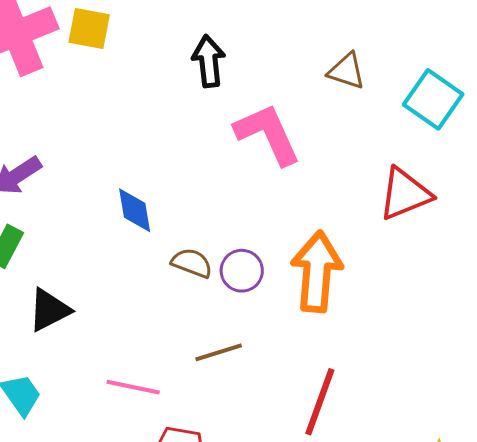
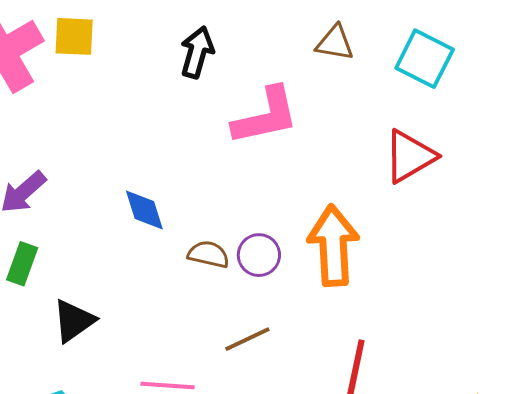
black arrow: (209, 61) -> (197, 52), turned 30
pink L-shape: (268, 134) -> (266, 116), turned 110

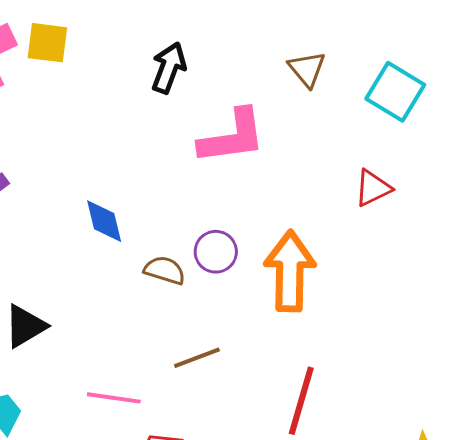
brown triangle: (335, 43) -> (307, 69), turned 36
red triangle: (410, 156) -> (373, 188), size x0.7
purple circle: (259, 255) -> (216, 252), moved

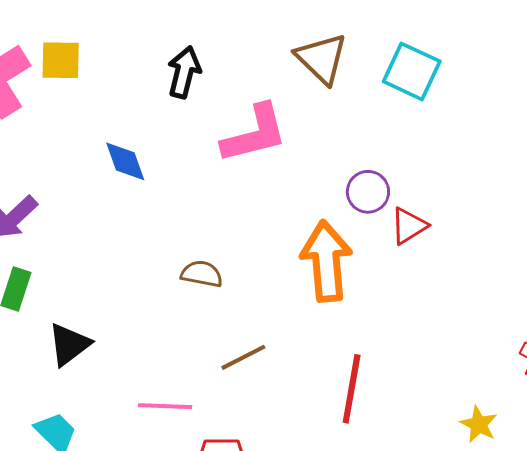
brown triangle: (307, 69) -> (322, 58), size x1.4
red triangle: (373, 188) -> (409, 226), moved
blue diamond: (104, 221) -> (125, 161), moved
purple circle: (216, 252) -> (368, 192), moved

